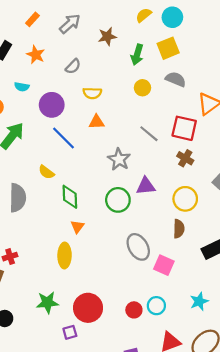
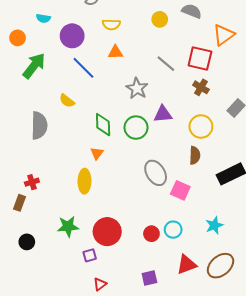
green diamond: (70, 197) -> (103, 124), moved

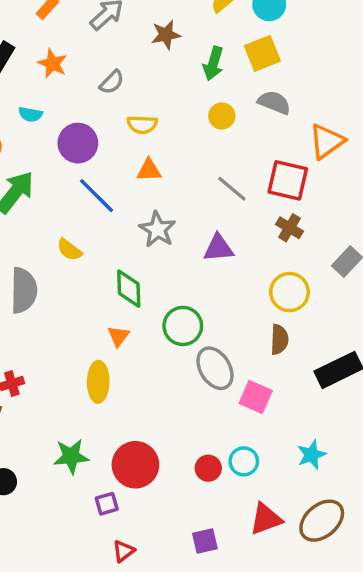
gray star: (137, 88) -> (157, 229), moved
purple triangle: (163, 114) -> (218, 248), moved
green circle: (136, 128) -> (183, 326), moved

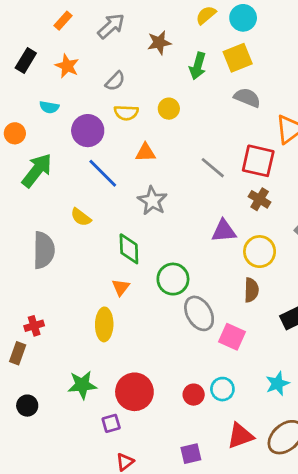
yellow circle: (222, 116) -> (169, 109), moved
yellow semicircle: (142, 124) -> (126, 113), moved
purple triangle: (218, 248) -> (224, 231), moved

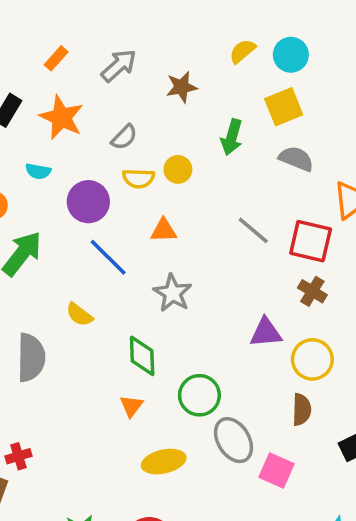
orange star: (67, 66) -> (61, 117), size x1.4
green arrow: (198, 66) -> (232, 137), moved
yellow circle: (169, 109) -> (178, 169), moved
gray line: (213, 168) -> (253, 230), moved
yellow ellipse: (104, 324) -> (164, 462), moved, turned 76

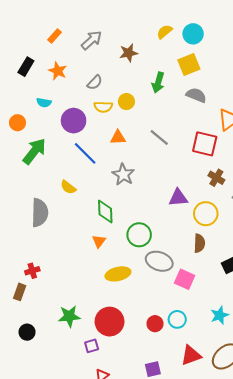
orange star: (61, 117) -> (58, 71), size x0.7
gray line: (253, 230) -> (159, 138), moved
brown cross: (312, 291) -> (216, 178), moved
gray ellipse: (234, 440) -> (159, 261), turned -40

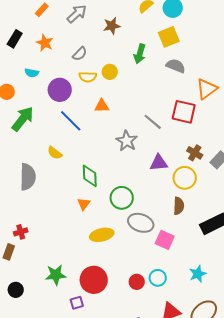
gray line: (159, 138) -> (153, 122), moved
gray star: (123, 175) -> (127, 141), moved
brown cross: (216, 178) -> (195, 153), moved

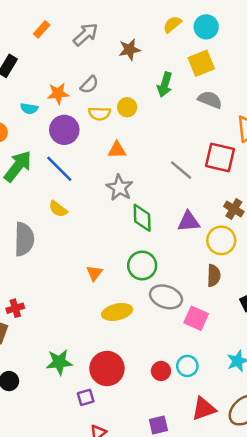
orange star: (45, 43) -> (58, 93), moved, turned -30
blue line: (71, 121) -> (59, 169), moved
gray star: (127, 141) -> (120, 188), moved
green diamond: (90, 176) -> (142, 218), moved

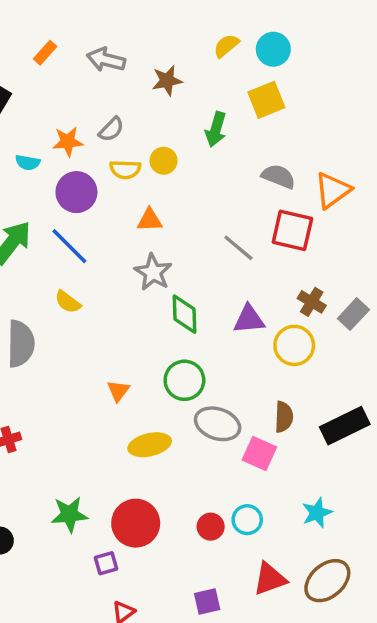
gray arrow: (86, 34) -> (106, 60), turned -124
gray semicircle: (210, 100) -> (279, 176), moved
brown semicircle: (214, 276) -> (284, 417), moved

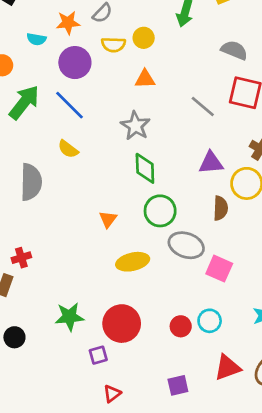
orange triangle: (150, 220) -> (145, 79), moved
green diamond: (184, 314) -> (145, 168), moved
brown semicircle: (284, 417) -> (221, 208), moved

